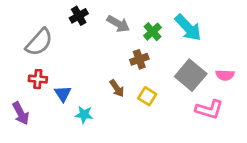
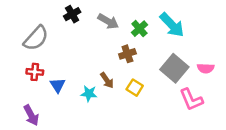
pink L-shape: (209, 109) -> (191, 100), turned 50
purple arrow: (21, 113) -> (31, 115), moved
cyan star: (84, 115) -> (89, 94), moved

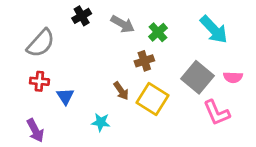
cyan arrow: (172, 25) -> (214, 30), moved
yellow square: (135, 88) -> (153, 99), size x1.6
cyan star: (89, 94) -> (101, 122), moved

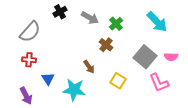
brown cross: (144, 61) -> (106, 45), turned -32
blue triangle: (65, 96) -> (48, 79), moved
yellow square: (153, 99) -> (118, 81), moved, size x0.7
cyan star: (101, 122) -> (74, 90), size x1.6

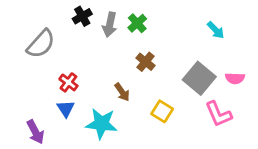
gray arrow: (90, 18) -> (110, 25), moved, turned 72
cyan arrow: (157, 22) -> (216, 30), size x0.6
green cross: (116, 24) -> (137, 23), moved
red cross: (29, 60) -> (68, 82), moved, turned 32

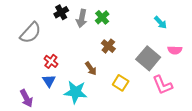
pink semicircle: (235, 78) -> (175, 50), moved

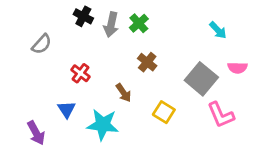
black cross: (61, 12) -> (83, 16), turned -32
gray semicircle: (31, 33) -> (42, 44), size x0.7
red cross: (51, 61) -> (81, 73), moved

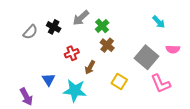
black cross: (83, 16) -> (54, 27), moved
green cross: (139, 23) -> (102, 26), moved
gray arrow: (111, 25) -> (81, 18), turned 36
red cross: (81, 73) -> (72, 53), moved, turned 32
brown arrow: (124, 93) -> (90, 67), turned 64

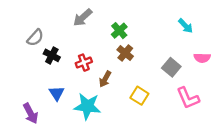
gray arrow: (81, 18) -> (83, 18), moved
black cross: (54, 27) -> (52, 55), moved
gray square: (147, 57) -> (171, 67), size x0.7

